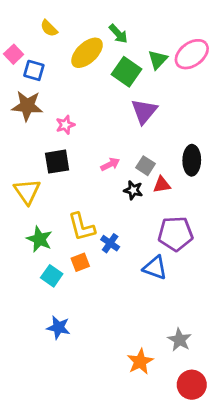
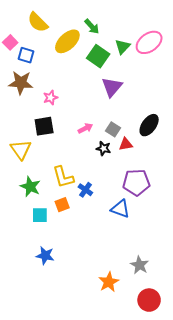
yellow semicircle: (49, 28) -> (38, 22), size x1.5
black ellipse: (192, 160) -> (149, 125), turned 35
cyan square: (52, 276) -> (40, 215), turned -35

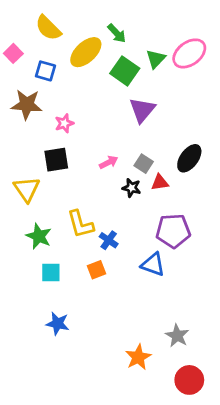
blue square: (26, 55) -> (46, 71), moved
orange square: (62, 205) -> (97, 270), moved

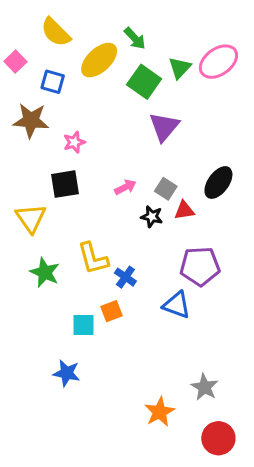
cyan square: (51, 272) -> (84, 325), moved

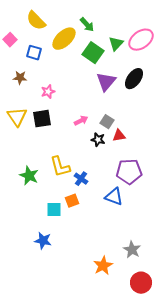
brown star: (31, 120) -> (20, 78), size x0.6
black ellipse: (218, 182) -> (134, 79), moved
yellow triangle: (31, 218) -> (17, 117), moved

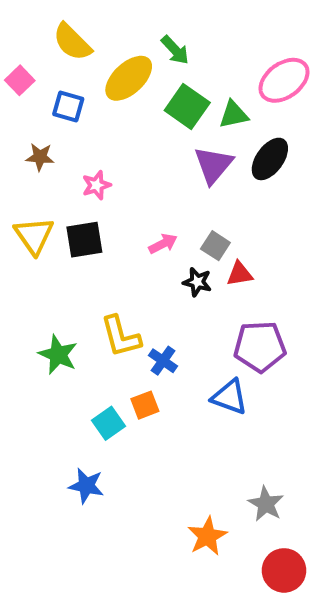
green triangle: (116, 44) -> (234, 115), moved, turned 35
cyan square: (54, 210) -> (109, 423), turned -35

